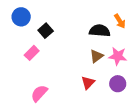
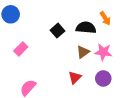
black square: (46, 31) -> (57, 31), moved

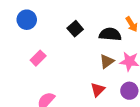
black square: (57, 31) -> (75, 29), moved

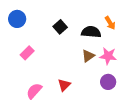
red triangle: (98, 90) -> (64, 85), moved

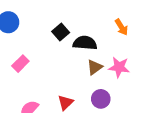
black semicircle: (91, 32) -> (85, 43), moved
purple circle: (108, 82) -> (101, 99), moved

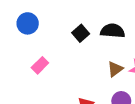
black semicircle: (85, 43) -> (113, 31), moved

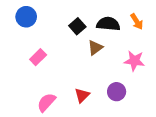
brown triangle: (115, 69) -> (95, 48), moved

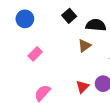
black square: (77, 26) -> (69, 16), moved
red triangle: (82, 95) -> (82, 87), moved

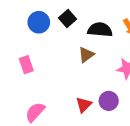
blue circle: (25, 19) -> (39, 22), moved
pink rectangle: (35, 54) -> (26, 65), turned -64

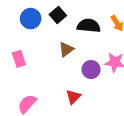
brown triangle: (86, 55) -> (66, 49), moved
purple circle: (109, 101) -> (91, 69), moved

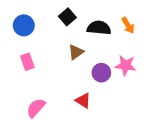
blue circle: (31, 19) -> (24, 25), moved
red triangle: (73, 97) -> (83, 101), turned -42

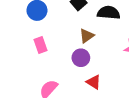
purple circle: (101, 73) -> (81, 58), moved

